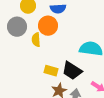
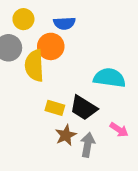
yellow semicircle: (36, 40) -> (34, 66), size x1.6

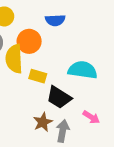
blue semicircle: (64, 23) -> (55, 20), moved
yellow rectangle: (55, 108) -> (38, 76), moved

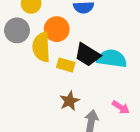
black trapezoid: (59, 97) -> (87, 55), moved
brown star: (43, 122) -> (70, 101), moved

